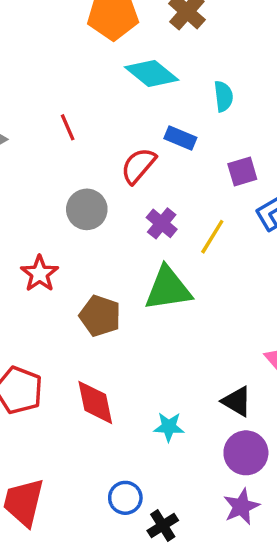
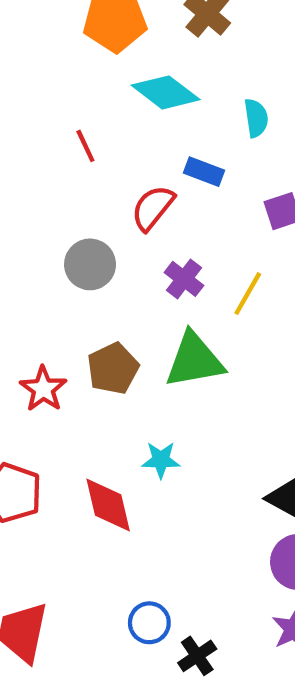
red line: (68, 127) -> (85, 146), moved
red star: (40, 274) -> (43, 389), moved
brown pentagon: (100, 316) -> (113, 369), moved, turned 30
cyan star: (169, 427) -> (161, 460), moved

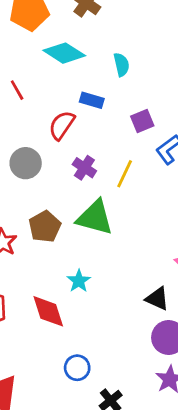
green triangle: (194, 360) -> (95, 218), turned 30
cyan star: (161, 460) -> (79, 281), turned -30
blue circle: (149, 623) -> (77, 368), moved

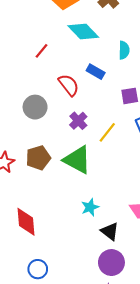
red line: (17, 90) -> (42, 51), turned 56
red semicircle: (62, 125) -> (69, 85), turned 95
cyan star: (79, 281) -> (90, 207), moved

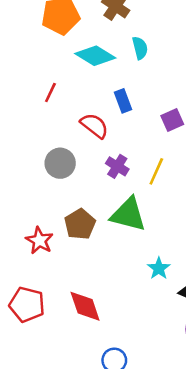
cyan semicircle: (124, 50) -> (140, 48), moved
blue rectangle: (96, 72) -> (123, 101), turned 54

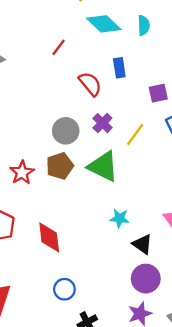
gray circle: (60, 163) -> (66, 131), moved
cyan star: (159, 268) -> (119, 218), turned 30

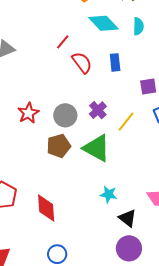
red semicircle: (90, 84) -> (82, 63), moved
red star: (22, 173) -> (28, 113), moved

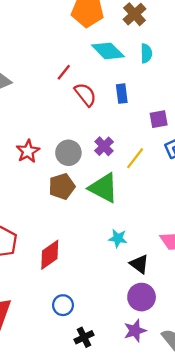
red diamond: (46, 208) -> (50, 255), turned 60

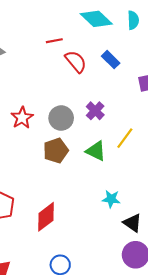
red line: (64, 72) -> (54, 41), turned 42
blue rectangle: (122, 94) -> (111, 60), turned -36
yellow line: (135, 158) -> (125, 138), moved
green triangle: (104, 188) -> (96, 151), size x0.7

